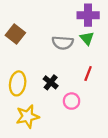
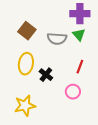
brown square: (15, 34) -> (27, 31), moved
yellow ellipse: (18, 83) -> (26, 64), moved
pink circle: (72, 101) -> (73, 92), moved

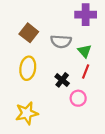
green triangle: (79, 35) -> (85, 51), moved
black cross: (46, 75) -> (62, 80), moved

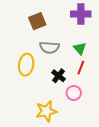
brown square: (29, 33) -> (37, 21), moved, turned 30
gray semicircle: (61, 41) -> (49, 47), moved
yellow star: (27, 113) -> (46, 111), moved

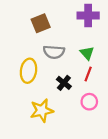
pink circle: (74, 93) -> (89, 102), moved
yellow star: (46, 111) -> (42, 111), moved

